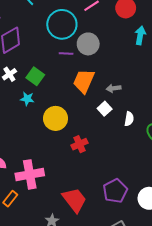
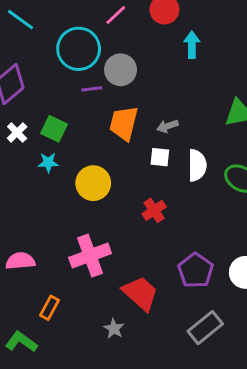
white square: (105, 109) -> (160, 157), turned -32
white semicircle: (129, 119) -> (197, 165), size x1.5
red cross: (79, 144) -> (154, 210), moved
pink cross: (30, 174) -> (90, 256), moved

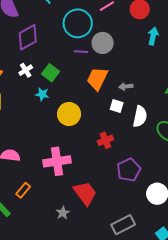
purple pentagon: (196, 270) -> (129, 170), moved

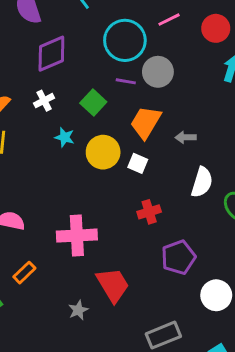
green square: (51, 73) -> (93, 102), moved
white square: (117, 106) -> (138, 163), moved
yellow circle: (69, 114) -> (103, 152), moved

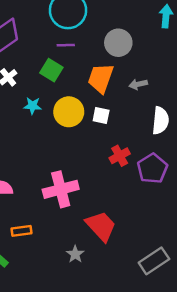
gray circle: (158, 72) -> (118, 43), moved
purple line: (126, 81) -> (66, 45), moved
purple pentagon: (178, 257) -> (152, 168), moved
orange rectangle: (24, 273) -> (21, 231), turned 48

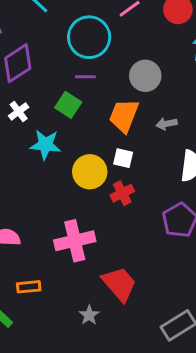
cyan star: (32, 106) -> (45, 145), size x1.5
yellow circle: (69, 112) -> (90, 172), moved
red cross: (120, 156) -> (122, 193), moved

